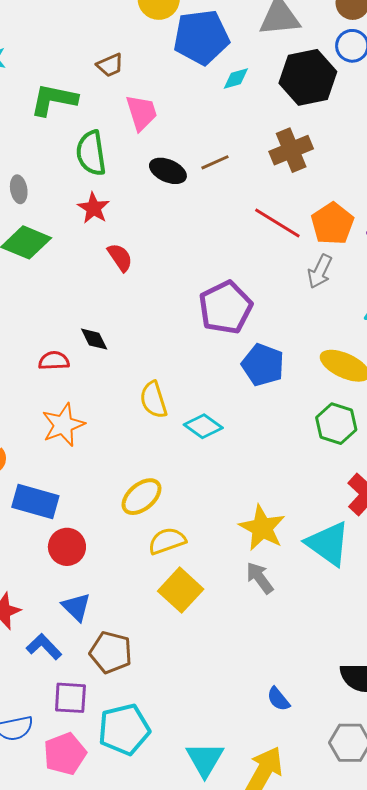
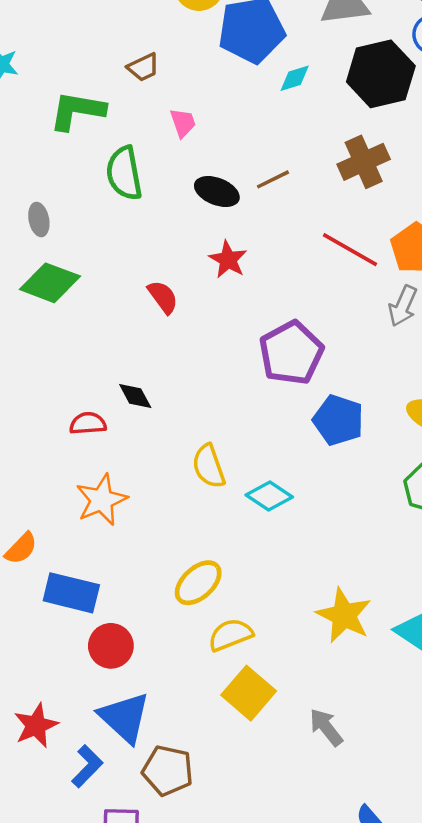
pink trapezoid: (142, 113) -> (183, 123), size x0.7
red star: (94, 208) -> (228, 260), moved
gray arrow: (260, 578) -> (326, 727), moved
blue triangle: (76, 607) -> (124, 717), size x1.5
blue L-shape: (44, 647) -> (87, 766), turned 90

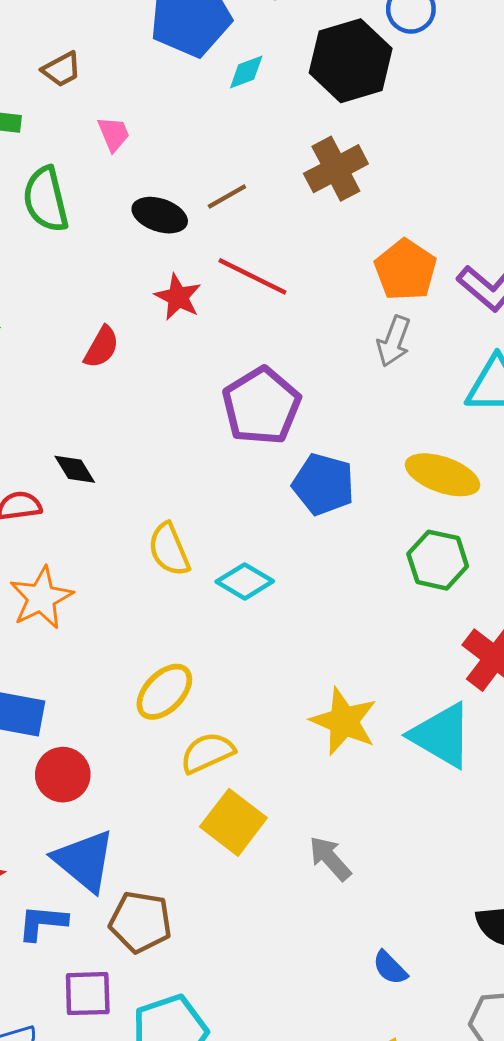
red line: (350, 250) -> (252, 276), moved
red semicircle: (163, 297) -> (102, 347), turned 69
blue L-shape: (87, 766) -> (42, 923), turned -126

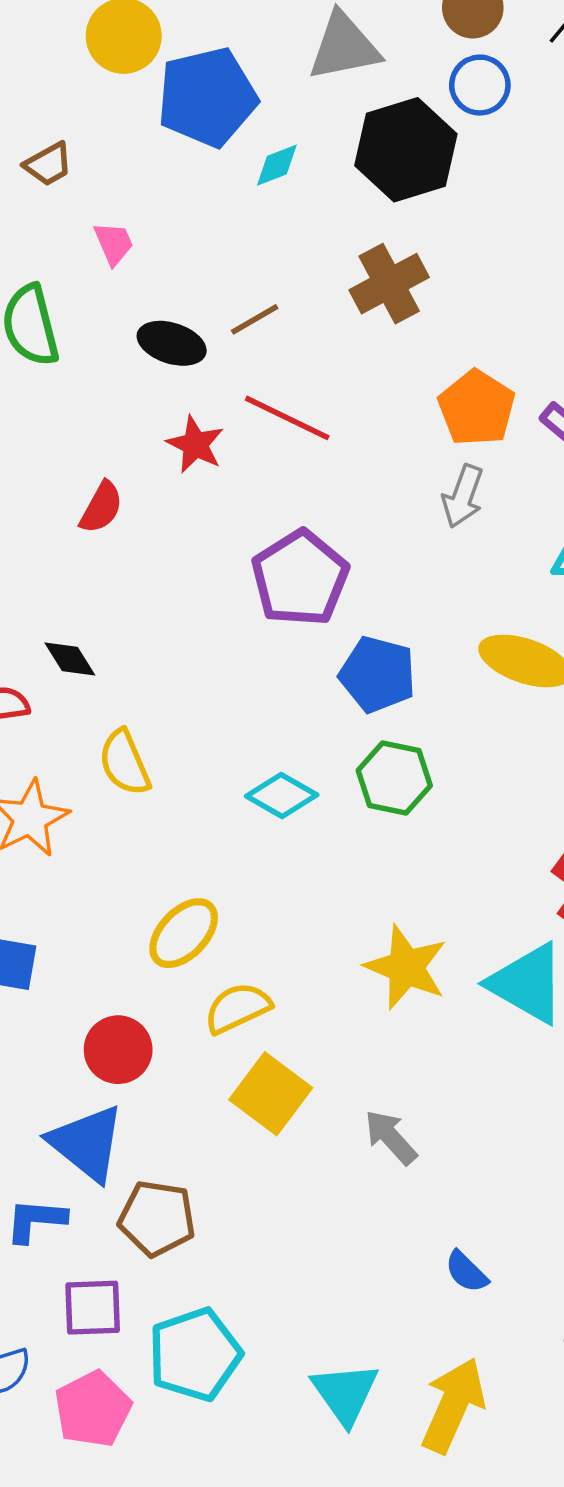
yellow semicircle: (169, 549) -> (125, 763), moved
green hexagon: (438, 560) -> (394, 778), moved
red circle: (63, 775) -> (118, 1050), moved

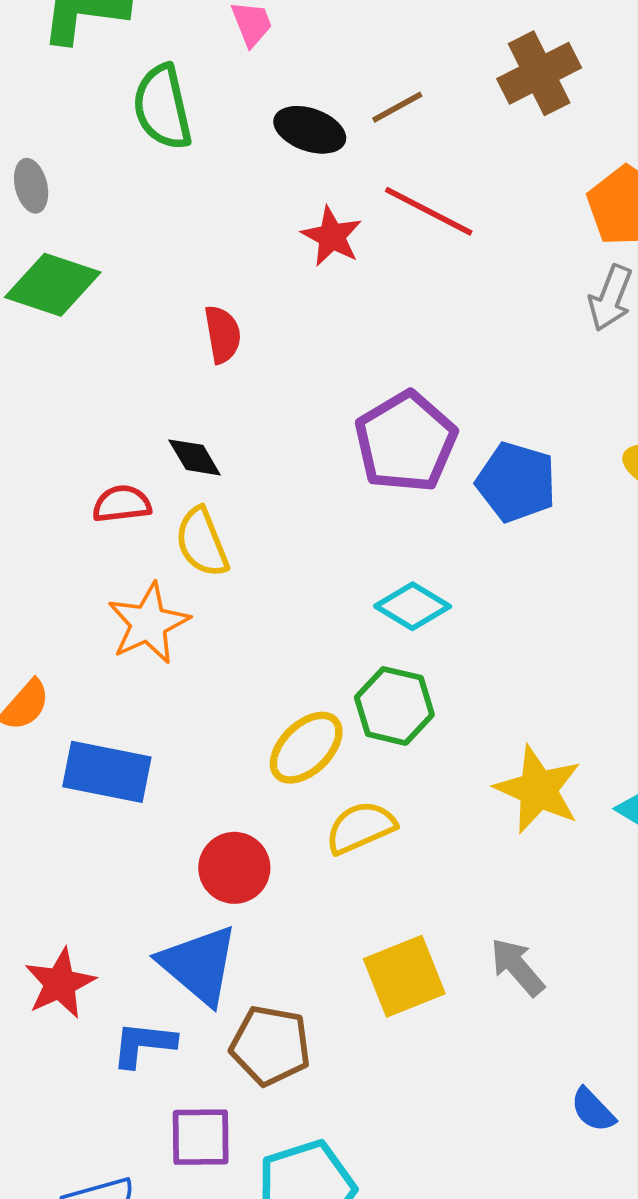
red semicircle: (101, 507) -> (223, 334), moved, turned -40
purple pentagon: (300, 578) -> (406, 442), moved
yellow semicircle: (125, 763) -> (202, 542), moved
green hexagon: (394, 778) -> (394, 706), moved
yellow square: (271, 1094) -> (404, 976), moved, turned 30

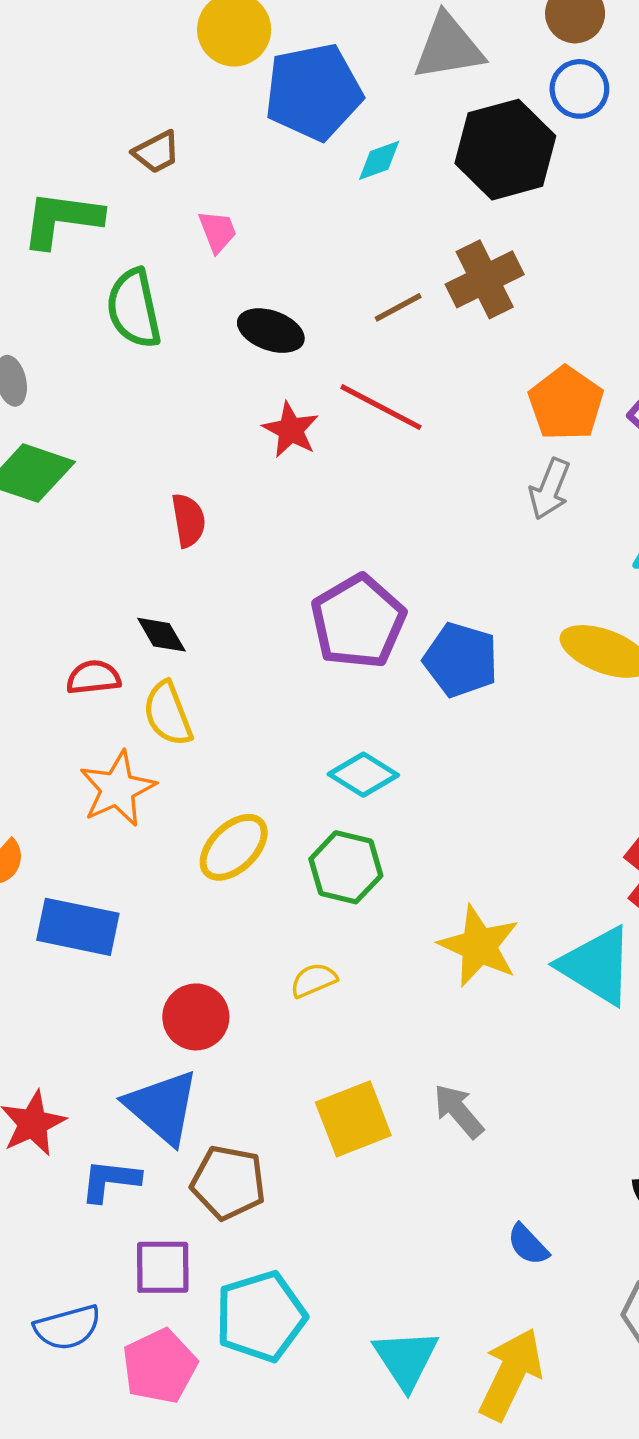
brown line: (397, 107) -> (398, 307), moved
yellow ellipse: (306, 748) -> (234, 847), moved
yellow semicircle: (361, 827) -> (314, 980), size x0.7

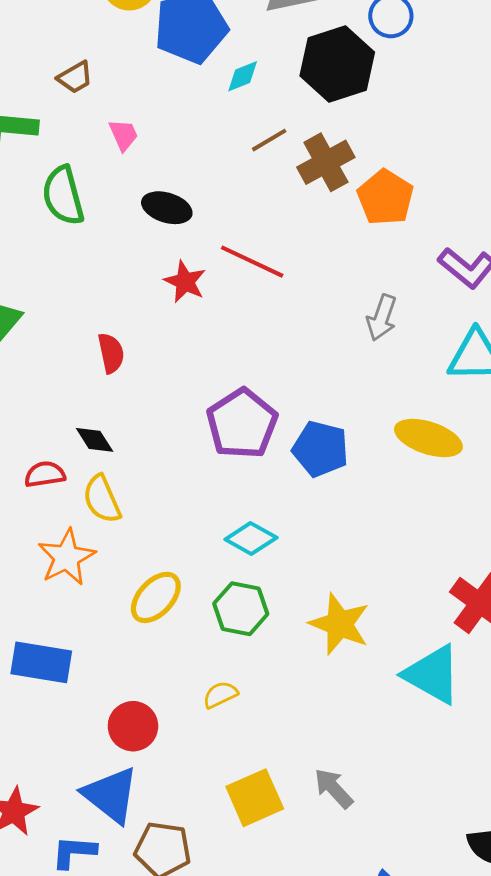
brown line: (398, 307) -> (269, 140), moved
orange pentagon: (566, 403) -> (385, 197), moved
yellow star: (479, 946) -> (340, 624), moved

